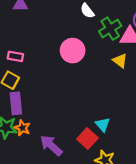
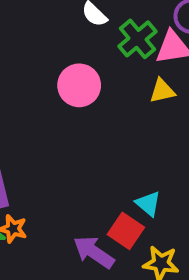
yellow triangle: (120, 61) -> (162, 91), turned -42
purple arrow: (51, 145) -> (94, 252), moved

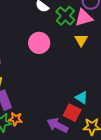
yellow triangle: (162, 91) -> (81, 40), turned -40

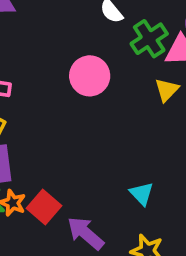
red square: (72, 113) -> (44, 207), moved

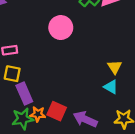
yellow triangle: (167, 90) -> (115, 67), moved

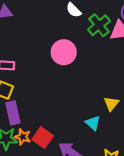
cyan triangle: (111, 87) -> (93, 123), moved

